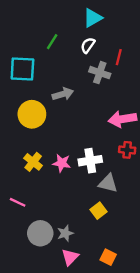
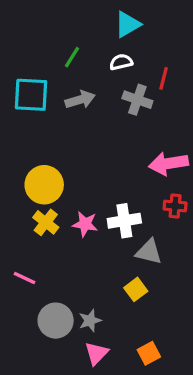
white semicircle: (88, 45) -> (121, 62), turned 42
gray arrow: (63, 94) -> (80, 100), moved
yellow circle: (32, 114) -> (44, 185), moved
orange square: (108, 257) -> (149, 353), turned 35

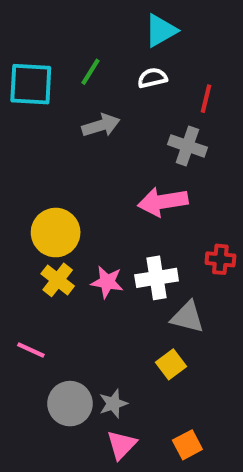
cyan square: (31, 95) -> (31, 84), moved
gray cross: (137, 100) -> (187, 146), moved
pink arrow: (168, 163) -> (163, 202), moved

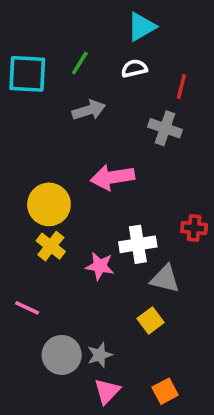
pink arrow: (163, 202) -> (112, 177), moved
pink star: (107, 282) -> (100, 266), moved

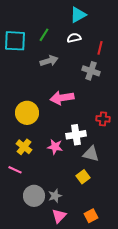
red cross: (194, 228) -> (103, 119), moved
yellow cross: (51, 246) -> (24, 147), moved

